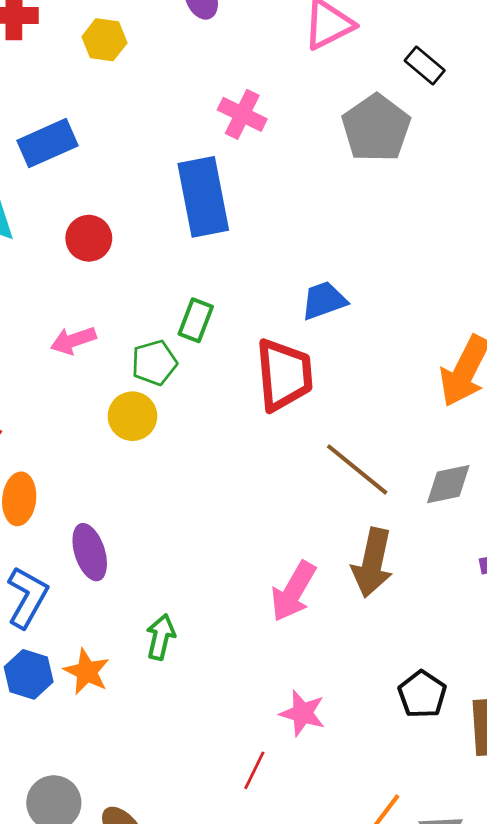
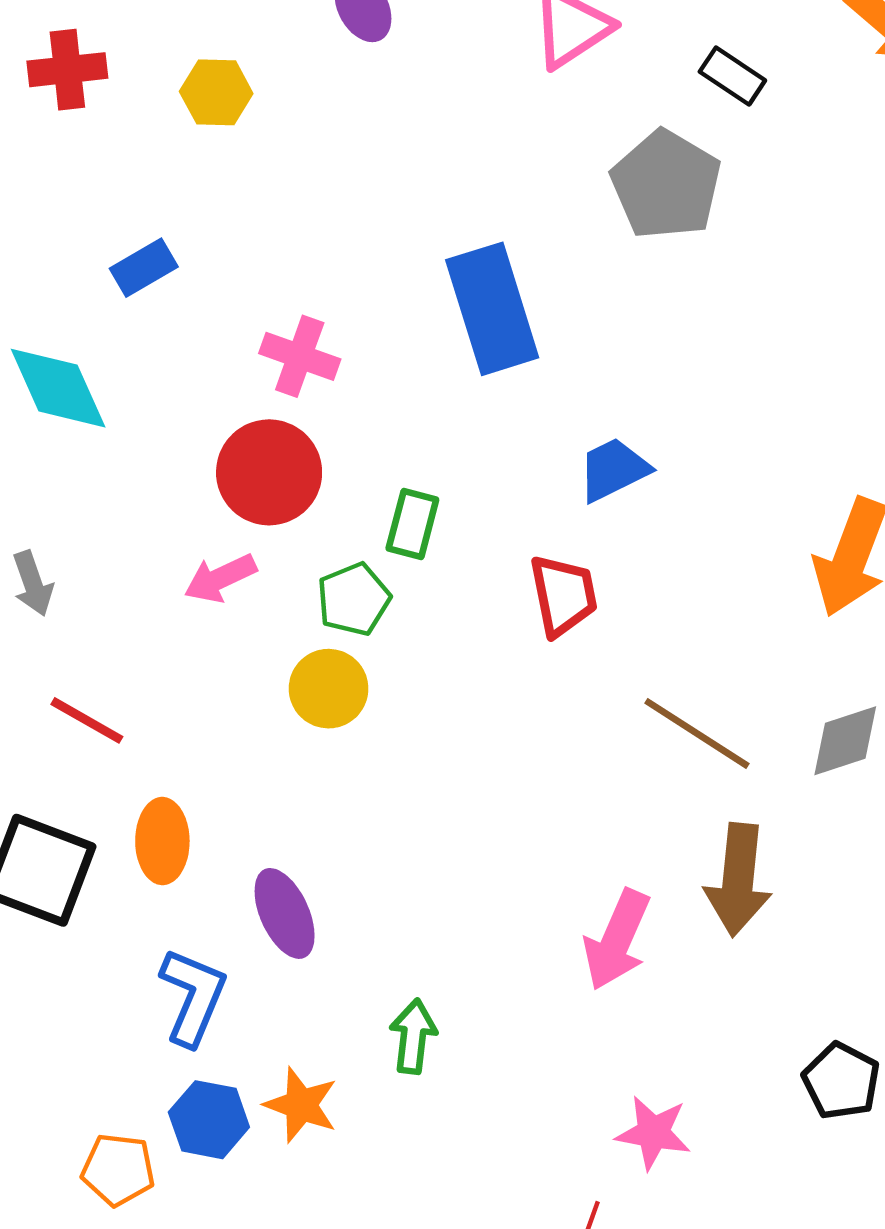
pink cross: (242, 114) -> (300, 356), moved
blue rectangle: (47, 143) -> (144, 268), size x0.7
blue rectangle: (203, 197) -> (492, 309), moved
red circle: (89, 238) -> (269, 472), moved, size x1.4
red trapezoid: (284, 375) -> (563, 595), size x0.7

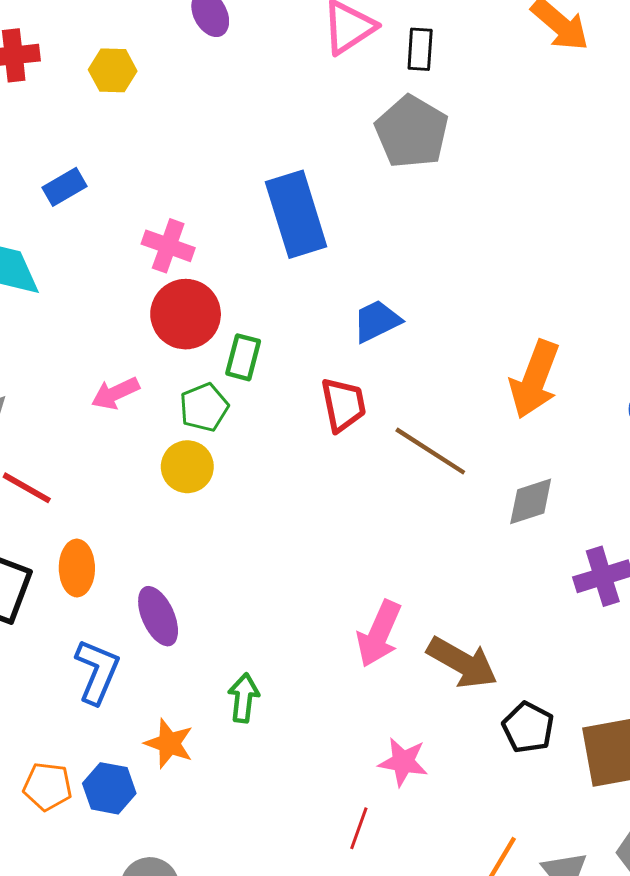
black rectangle: (732, 76) -> (420, 49), moved, turned 60
red circle: (269, 472) -> (186, 314), moved
brown line: (697, 733) -> (430, 451), moved
brown arrow: (738, 880) -> (462, 663), moved, turned -66
blue hexagon: (209, 1120) -> (109, 788), moved

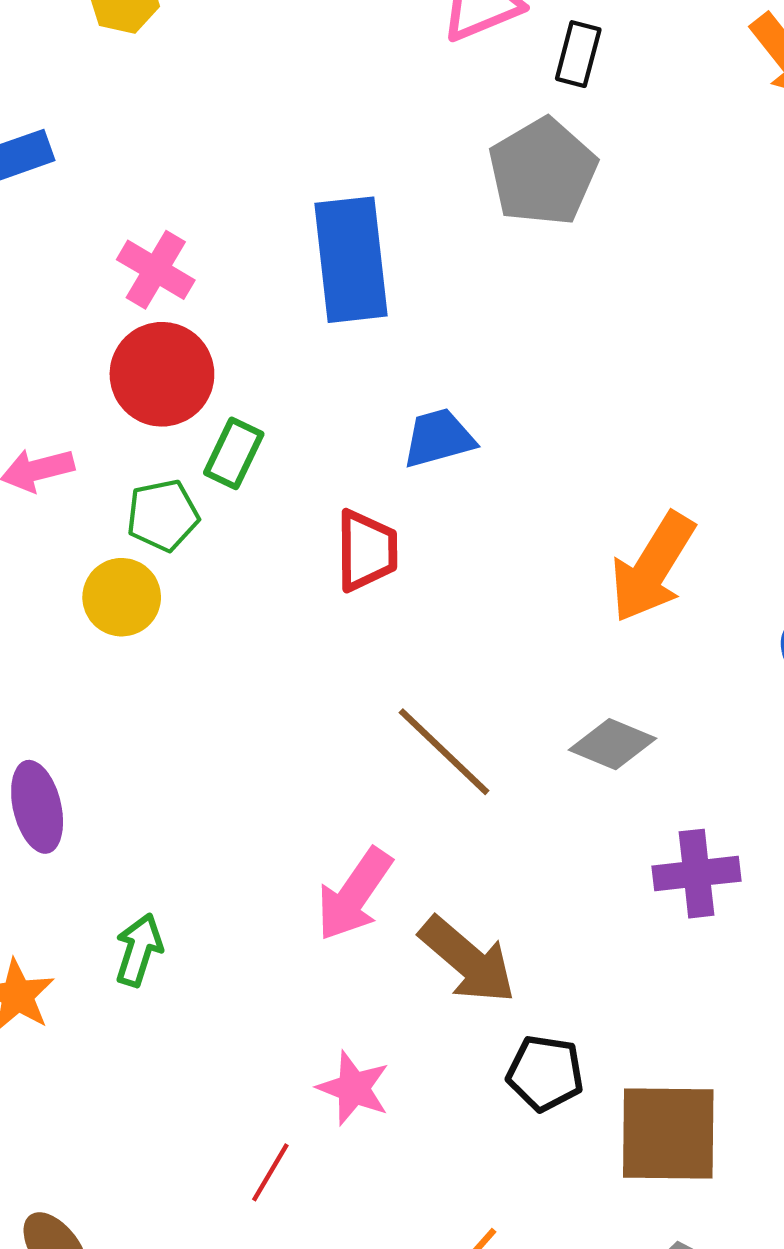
brown line: (430, 451) -> (444, 752), moved
gray diamond: (531, 501) -> (613, 744), turned 30
black pentagon: (528, 728) -> (545, 1073), turned -30

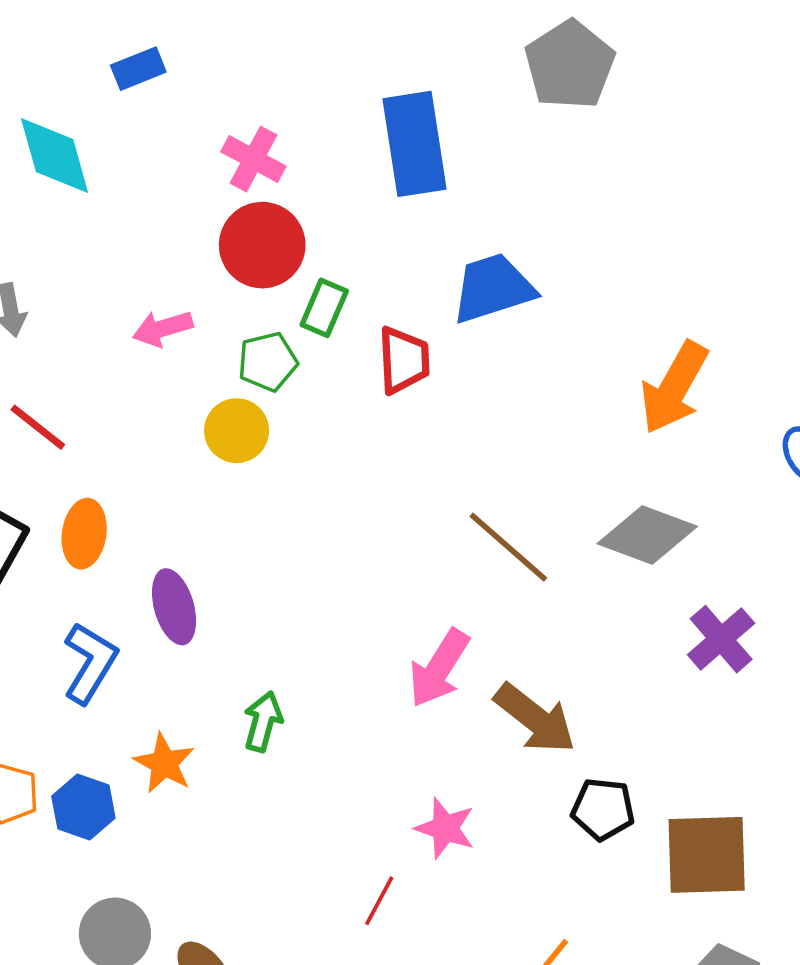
blue trapezoid: (439, 438) -> (493, 288), size x1.4
red trapezoid: (367, 551) -> (404, 360), moved
gray diamond: (613, 744) -> (647, 535), size x1.4
purple cross: (697, 874) -> (721, 639), turned -32

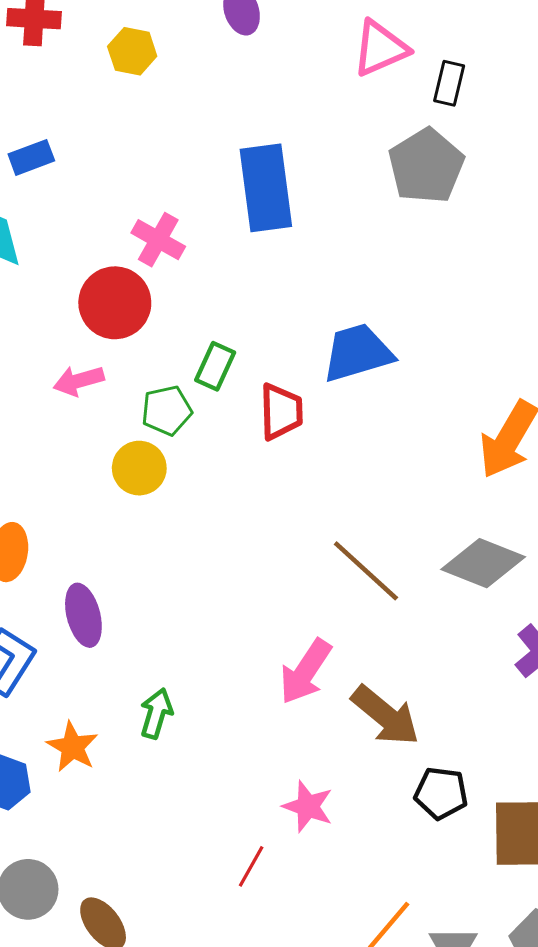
blue rectangle: (138, 69) -> (31, 157), moved
blue rectangle: (414, 144) -> (266, 188), moved
red circle: (262, 245) -> (115, 303), moved

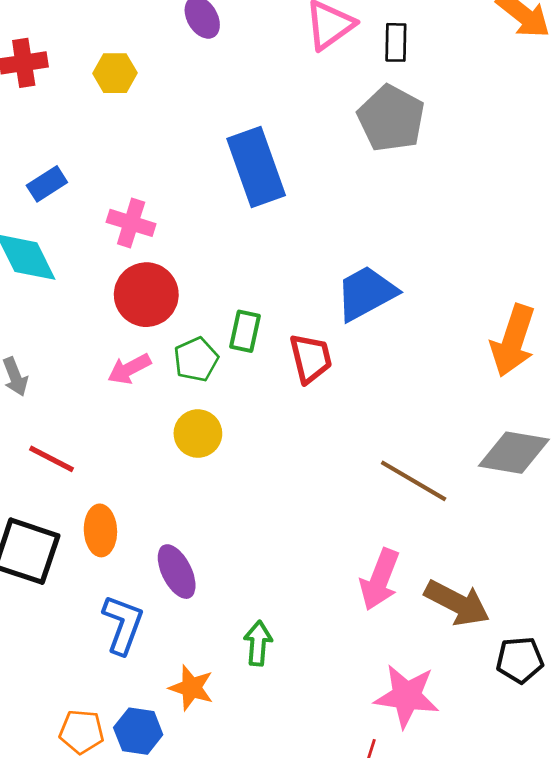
pink cross: (158, 240) -> (131, 223), moved
green pentagon: (167, 410) -> (196, 359), moved
pink star: (308, 806) -> (407, 696), size x1.4

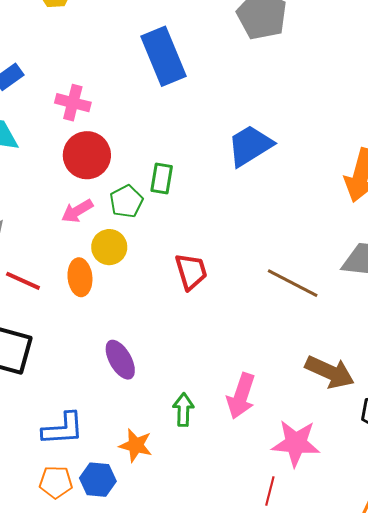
red trapezoid: (311, 358) -> (191, 271), moved
yellow circle: (198, 434) -> (109, 247), moved
orange ellipse: (100, 530) -> (80, 277), moved
pink arrow: (380, 579) -> (241, 396), moved
blue L-shape: (123, 624) -> (63, 429), moved, turned 69

